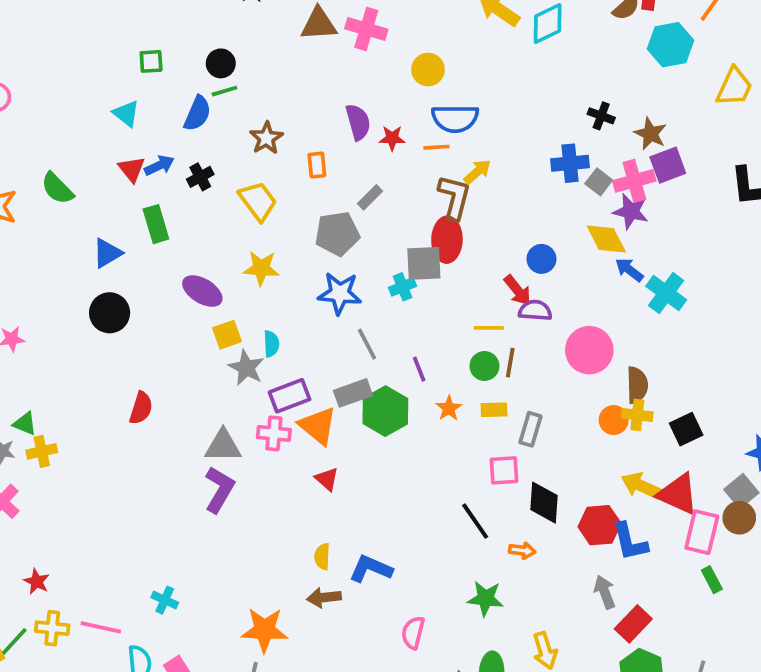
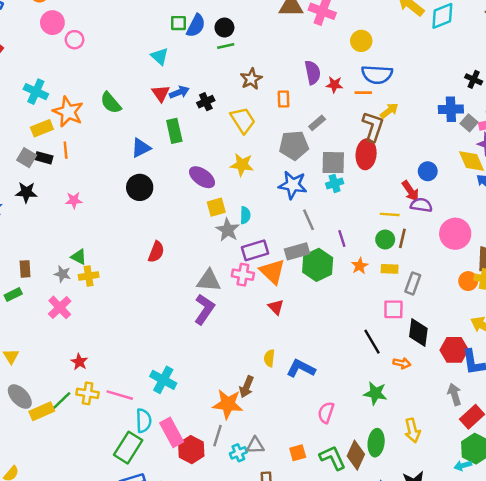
blue semicircle: (197, 113) -> (196, 26), moved
gray square: (424, 263) -> (333, 163), moved
brown arrow: (324, 598) -> (246, 387), moved, turned -65
cyan cross: (165, 600) -> (163, 380), size x1.5

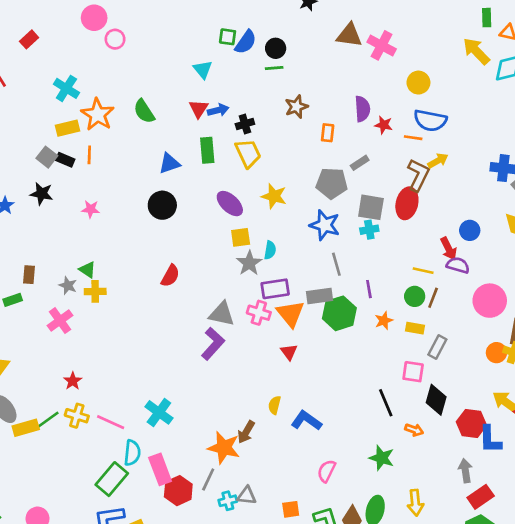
yellow trapezoid: (243, 120) -> (248, 153), moved

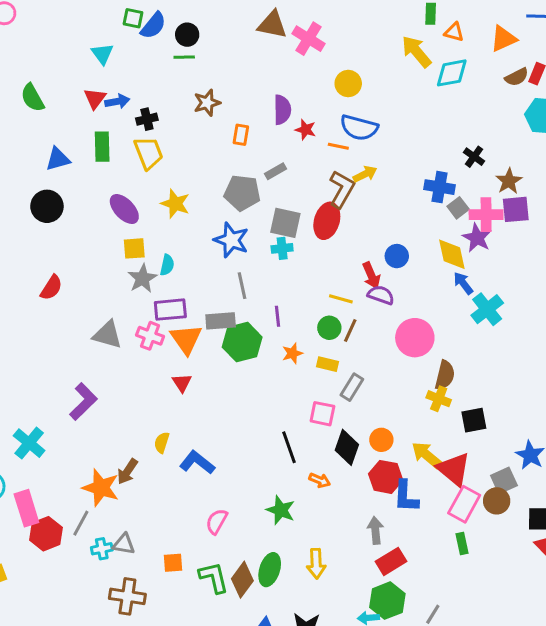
purple L-shape: (213, 344) -> (83, 402), moved
orange circle: (496, 353) -> (381, 440), moved

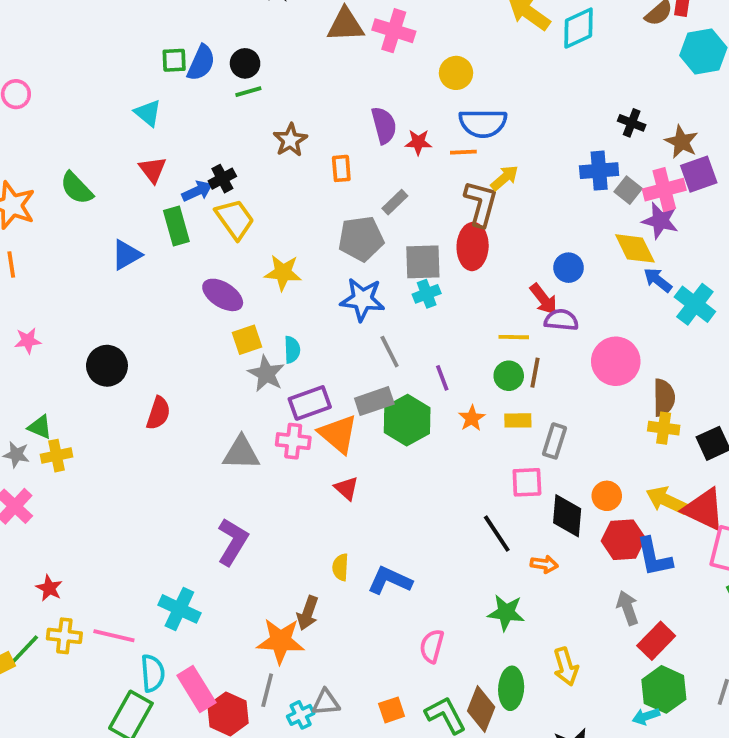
blue arrow: (117, 101) -> (197, 191), moved
black circle: (47, 206) -> (107, 366), moved

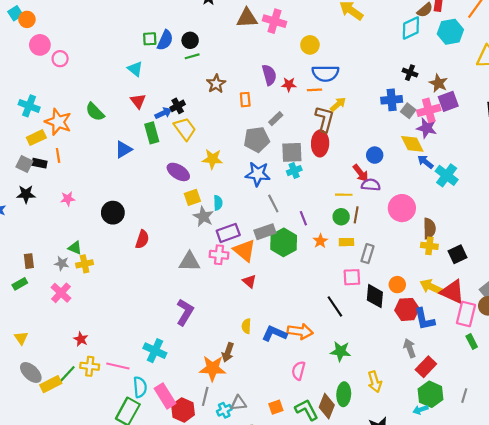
cyan diamond: (579, 28) -> (411, 28), moved
orange arrow: (544, 564) -> (300, 331), moved, size x1.6

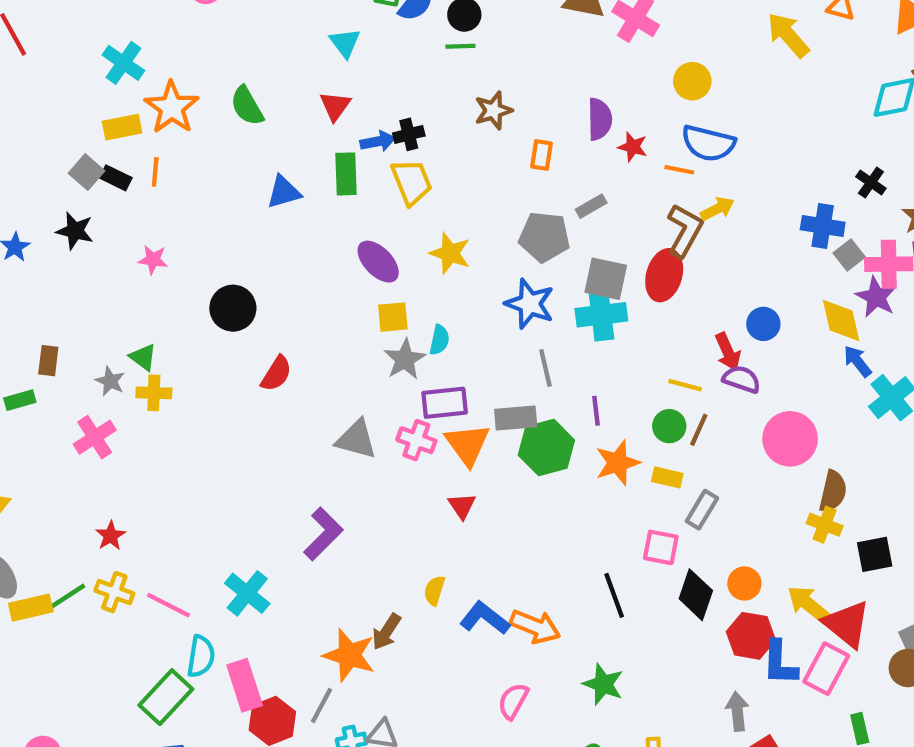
cyan cross: (294, 171) -> (601, 315), size x1.6
orange star: (320, 241) -> (618, 463), size x1.5
pink rectangle: (466, 314) -> (826, 669), moved

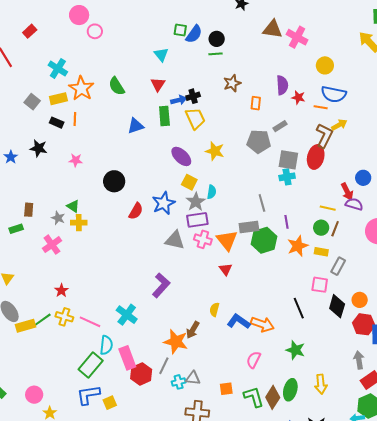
gray square: (86, 172) -> (32, 102), moved
blue star: (530, 304) -> (164, 203), moved, turned 30
cyan cross: (601, 315) -> (287, 177), size x0.7
yellow square: (393, 317) -> (189, 182), turned 35
purple rectangle: (445, 403) -> (197, 220), moved

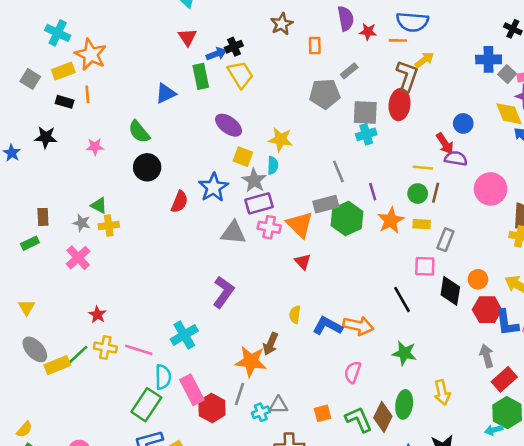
green semicircle: (117, 86) -> (139, 132), moved
yellow star: (215, 151) -> (281, 139), moved
cyan cross: (127, 315) -> (184, 335), turned 30

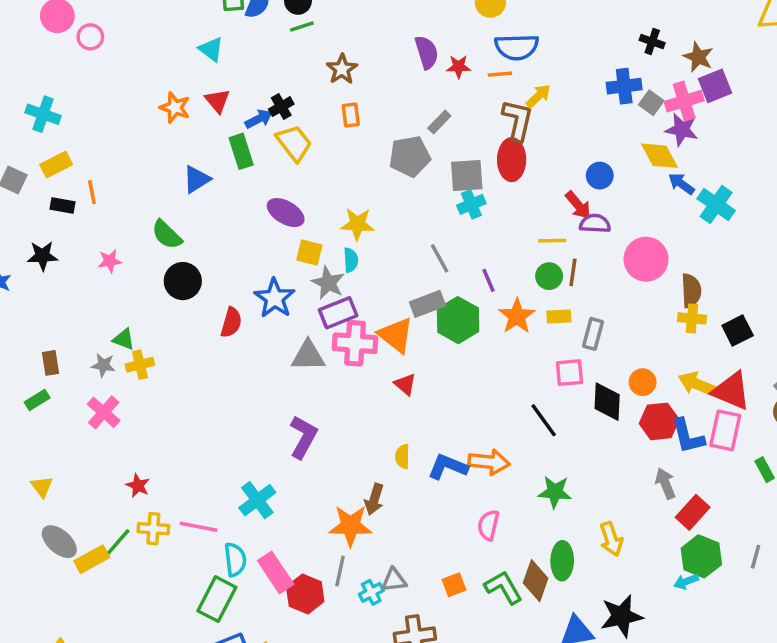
orange rectangle: (315, 46) -> (351, 115), moved
orange star: (91, 54) -> (175, 108), moved, size x0.7
pink cross: (269, 227) -> (355, 343), size x1.4

